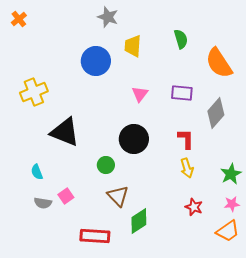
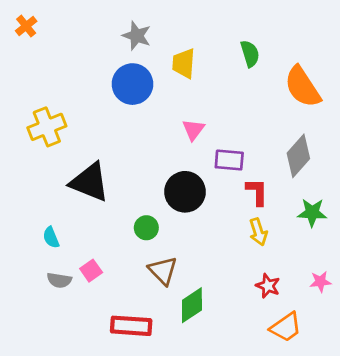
gray star: (108, 17) -> (137, 36), moved
purple rectangle: (182, 93) -> (229, 160), moved
green star: (231, 174) -> (312, 213), moved, turned 30
orange trapezoid: (228, 231) -> (286, 327), moved

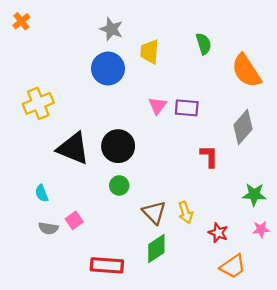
purple rectangle: (229, 160) -> (187, 108), moved
black circle: (185, 192) -> (118, 146), moved
green star: (312, 213) -> (254, 194), moved
yellow arrow: (258, 232) -> (186, 212), moved
brown triangle: (163, 271) -> (154, 212), moved

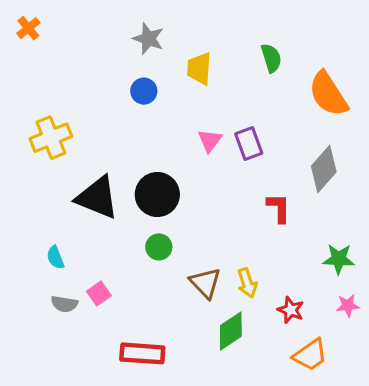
blue circle: (108, 69) -> (144, 91), size x0.6
purple rectangle: (187, 108) -> (249, 144), turned 65
green diamond: (156, 248) -> (231, 331), moved

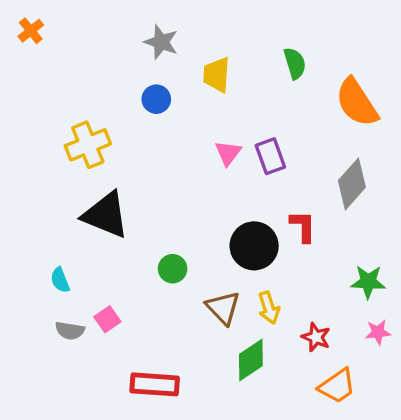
yellow cross: (51, 138) -> (88, 145), moved
black circle: (157, 194) -> (254, 246), moved

